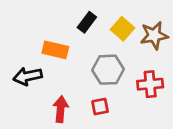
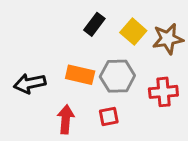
orange rectangle: (55, 50) -> (80, 75), moved

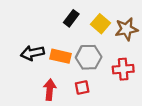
black arrow: (30, 83) -> (32, 53), moved

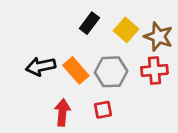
brown star: (126, 29) -> (159, 37), turned 30
orange rectangle: (61, 56) -> (76, 70), turned 36
red cross: (123, 69) -> (154, 70), moved

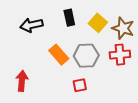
black rectangle: (89, 23) -> (69, 18), turned -49
black arrow: (41, 66) -> (31, 25), moved
red arrow: (62, 112) -> (22, 81), moved

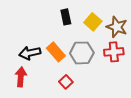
black arrow: (31, 25) -> (30, 53), moved
red square: (80, 85) -> (66, 82), moved, turned -32

